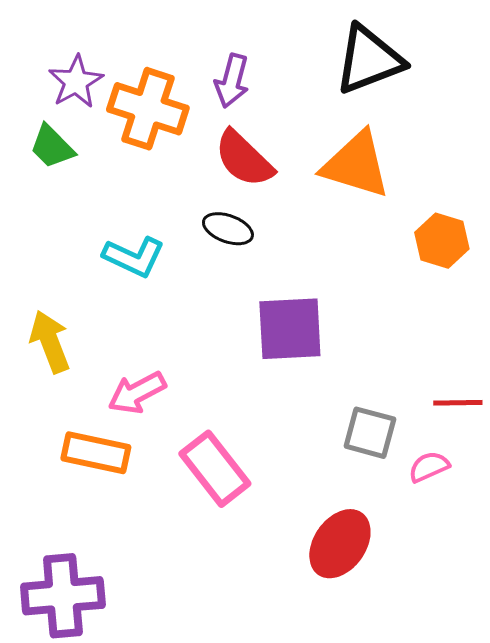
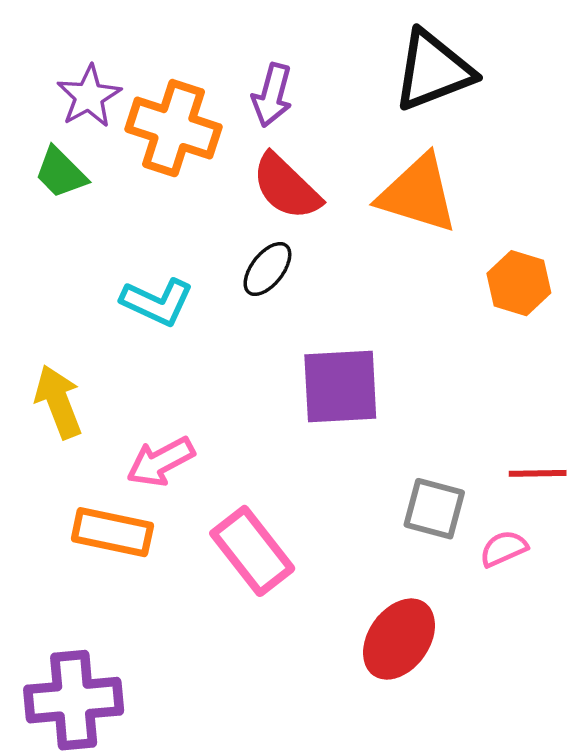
black ellipse: (228, 229) -> (267, 269), turned -72

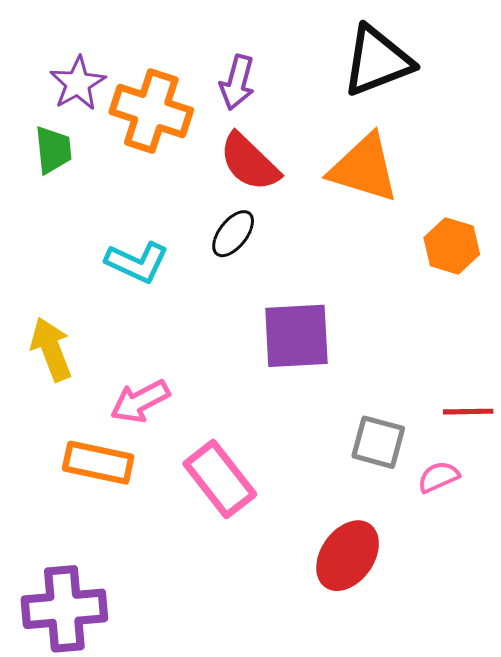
green trapezoid: (61, 173) -> (53, 150), turned -141

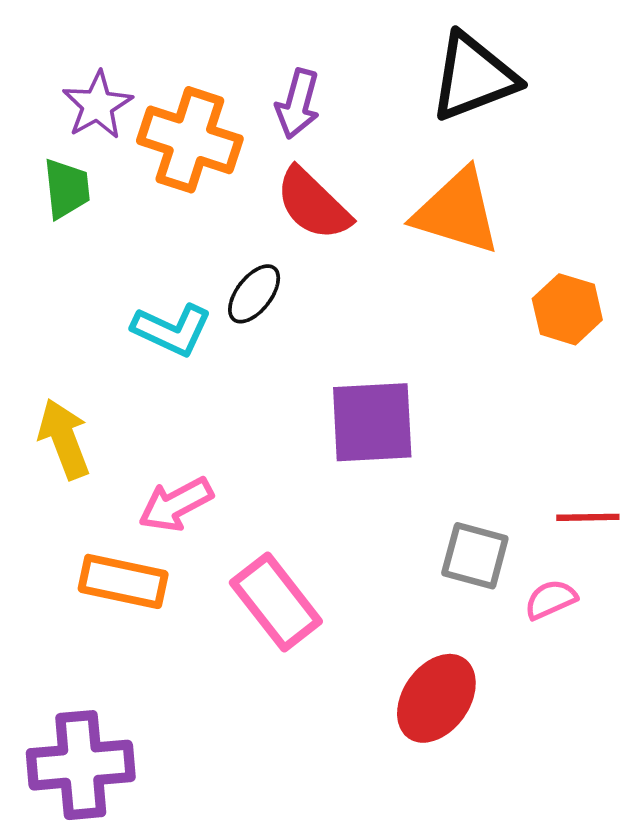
black ellipse: (233, 234) -> (254, 294), moved

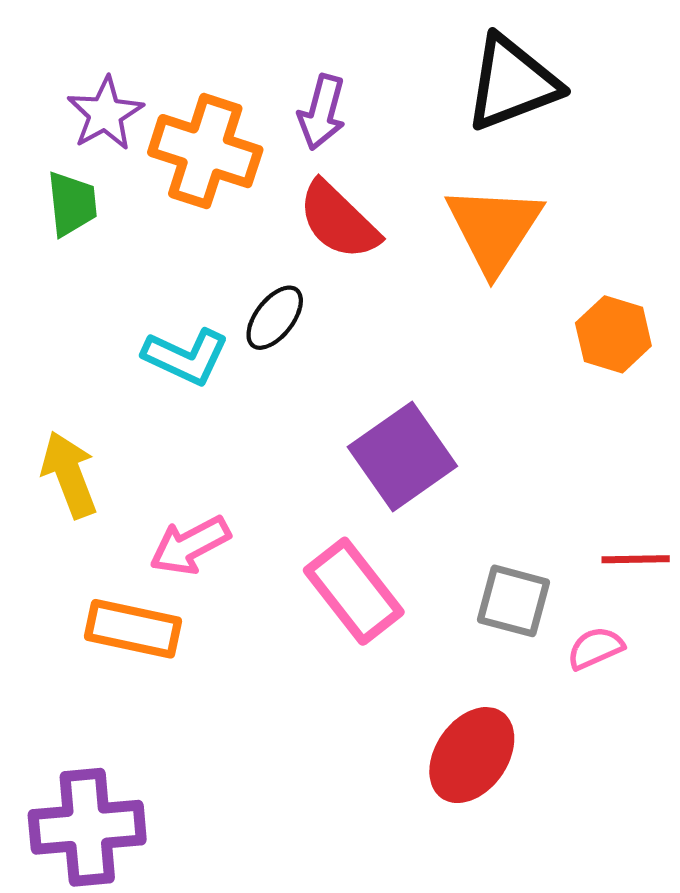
orange triangle: (457, 212) -> (494, 229), turned 46
purple square: (372, 422) -> (402, 457), turned -32
pink rectangle: (276, 602) -> (354, 591), moved

